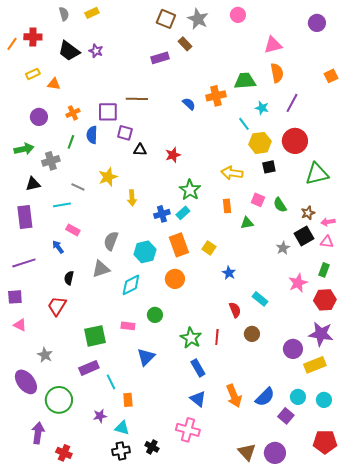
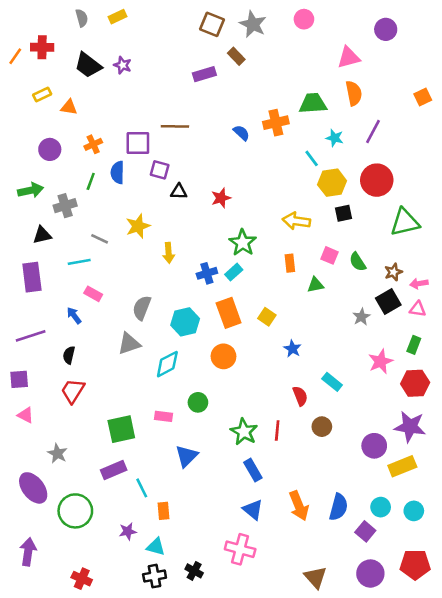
purple circle: (317, 23) -> (386, 29), moved
black semicircle: (69, 278) -> (69, 355), moved
blue semicircle: (265, 397) -> (338, 507), turned -30
purple arrow: (38, 433) -> (28, 552), moved
purple circle: (275, 453) -> (370, 574), moved

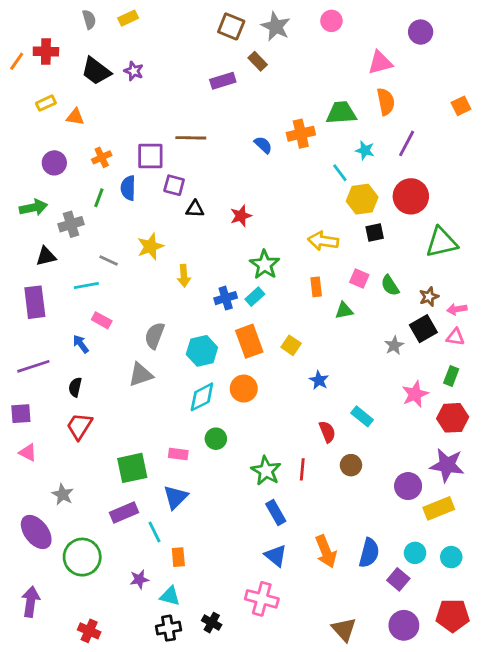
cyan diamond: (167, 364) -> (202, 397), moved
blue triangle: (186, 456) -> (175, 497), moved

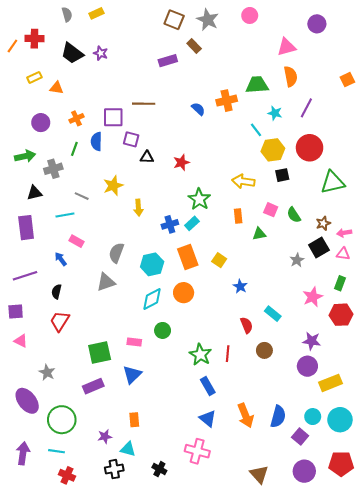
purple star: (447, 465) -> (312, 341), moved, size x0.7
cyan line: (155, 532) -> (57, 451), moved, turned -56
cyan circle: (451, 557) -> (340, 420), size x1.5
black cross: (169, 628) -> (114, 469), moved

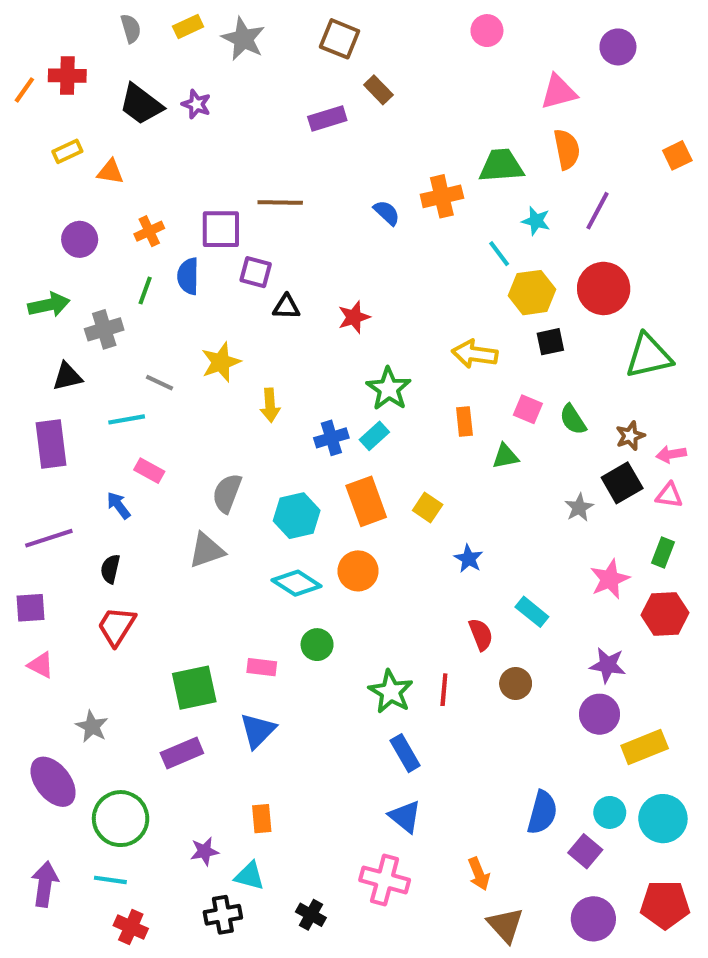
gray star: (208, 20) -> (243, 39), moved
cyan diamond: (152, 299) -> (297, 583), turned 60
orange arrow: (245, 415) -> (479, 874), moved, size x0.7

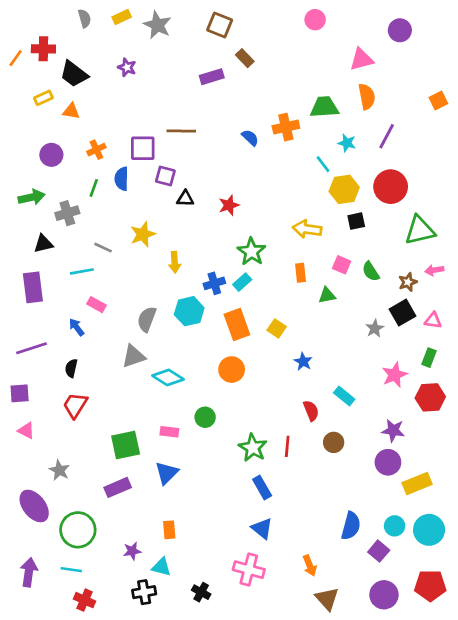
black trapezoid: (141, 104) -> (74, 74), moved
pink arrow: (671, 454) -> (434, 270), moved
cyan hexagon: (297, 516) -> (189, 311), moved
cyan diamond: (297, 583) -> (168, 377), moved

